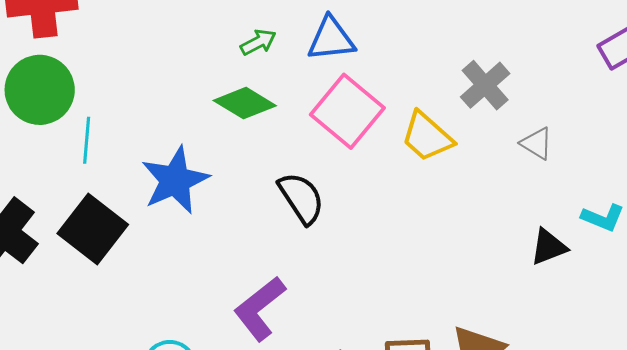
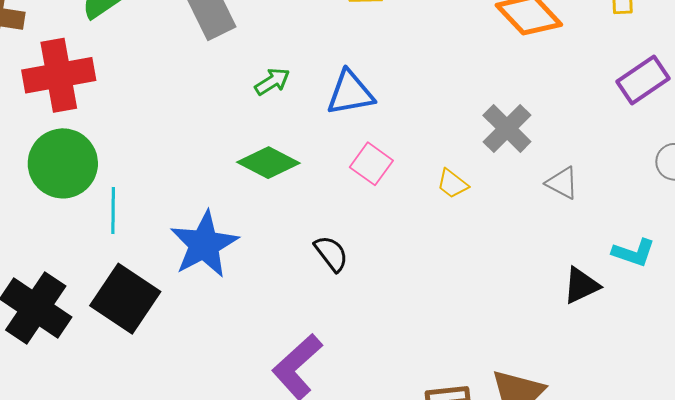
green arrow: (258, 42) -> (272, 82), moved
pink square: (347, 111) -> (371, 164), size x0.6
yellow trapezoid: (427, 137) -> (452, 184), size x0.6
black semicircle: (301, 198) -> (331, 254), size x0.7

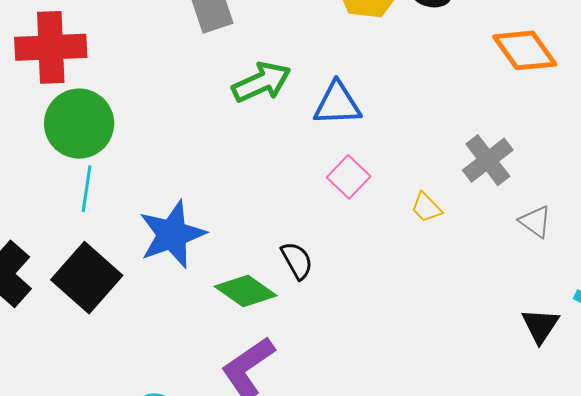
green arrow: (272, 82) -> (261, 82), size x1.6
green circle: (63, 163) -> (79, 124), moved
green diamond: (268, 163) -> (246, 291), moved
black triangle: (581, 285) -> (540, 326), turned -39

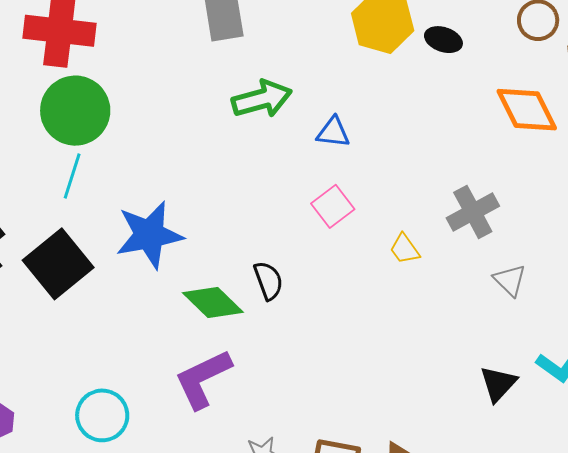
blue triangle: (337, 104) -> (333, 132), size x0.7

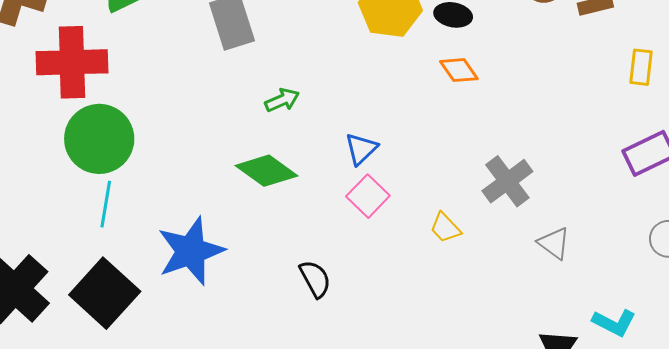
green arrow: (262, 99) -> (282, 100), size x0.6
orange diamond: (527, 110) -> (459, 70), moved, size x0.6
blue triangle: (333, 132) -> (361, 149), moved, turned -42
green diamond: (213, 302) -> (267, 171), moved

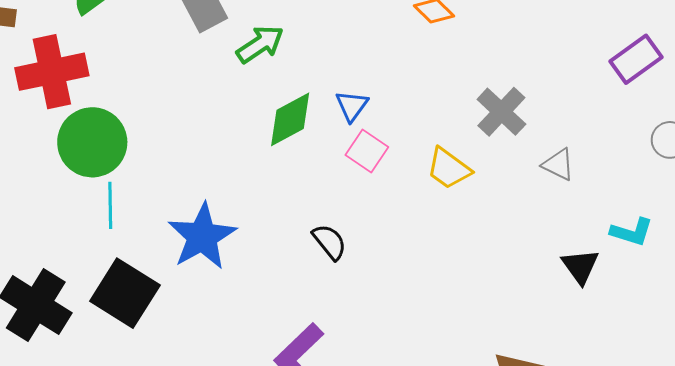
green arrow: (282, 100) -> (260, 44), moved, size x1.4
green diamond: (267, 171) -> (290, 119), moved, turned -54
yellow trapezoid: (445, 228) -> (449, 169), size x1.4

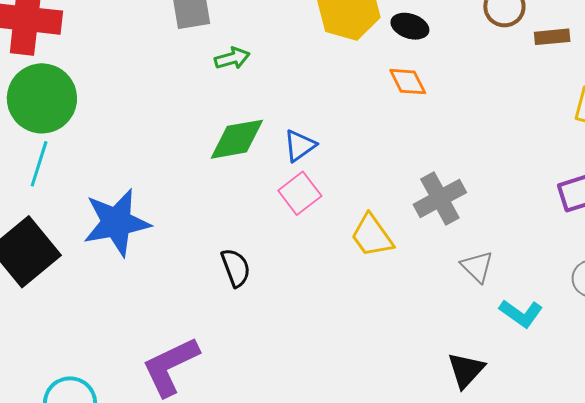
green arrow: (260, 44) -> (232, 58), size x0.7
cyan L-shape: (632, 232) -> (521, 313), moved

